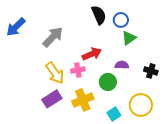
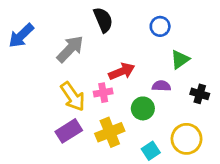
black semicircle: (99, 15) -> (103, 20), moved
green triangle: (129, 38) -> (180, 59), moved

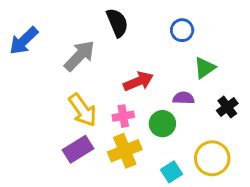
pink cross: (103, 93) -> (123, 116), moved
black cross: (200, 94) -> (227, 107), turned 36

